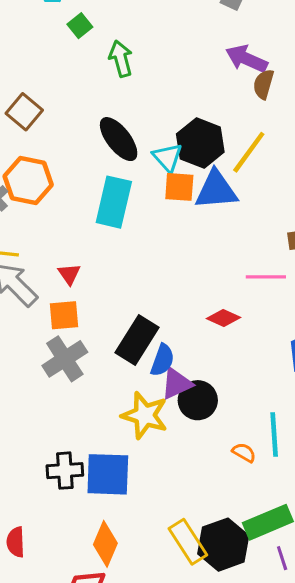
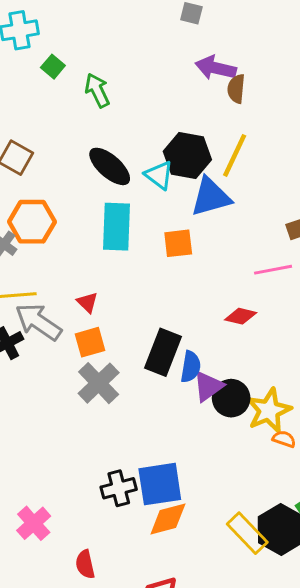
orange square: (179, 187) -> (178, 243), moved
yellow star: (145, 415) -> (269, 410), moved, turned -30
orange diamond: (105, 544) -> (168, 519), moved, turned 63

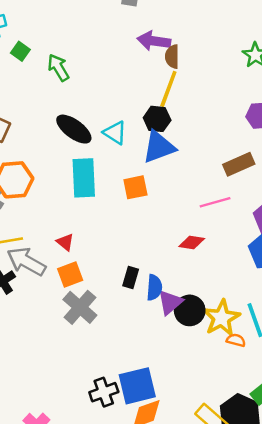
black hexagon: (187, 155) -> (157, 119), moved, size x0.7
yellow line: (235, 155) -> (168, 89), moved
black rectangle: (163, 352) -> (131, 278), size x0.6

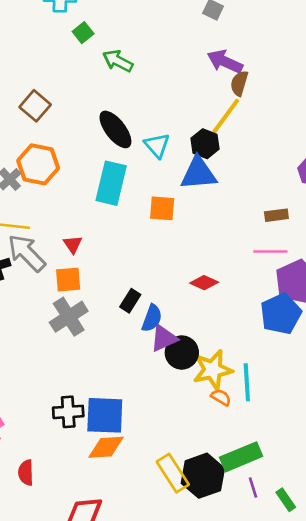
green arrow: (58, 68) -> (118, 61), turned -48
brown rectangle: (239, 164) -> (276, 215), size x0.7
pink line: (215, 202) -> (270, 252), moved

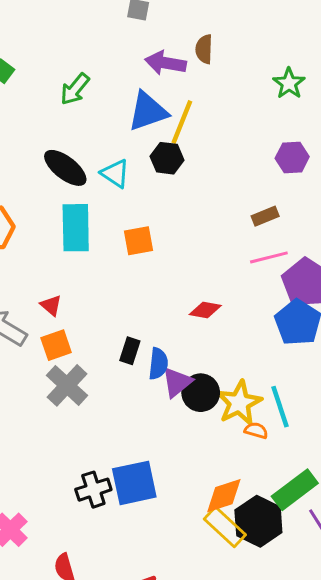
green arrow: (118, 61) -> (75, 89), moved, turned -64
brown semicircle: (239, 83) -> (204, 49), moved
blue triangle: (198, 173) -> (148, 111), moved
orange diamond: (106, 447) -> (224, 496), moved

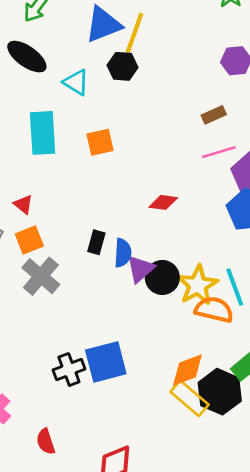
black ellipse: (65, 168) -> (27, 57), moved
orange semicircle: (256, 431) -> (214, 310), size x1.8

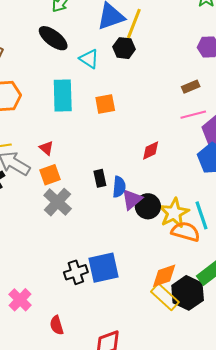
red diamond: (163, 202) -> (151, 150), turned -35
black rectangle: (96, 242) -> (100, 178), turned -30

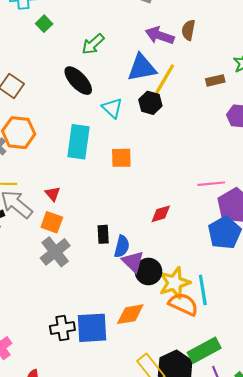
brown rectangle: (191, 87) -> (215, 80), moved
orange square: (50, 175) -> (52, 222), turned 30
purple triangle: (132, 199) -> (133, 262), turned -45
orange diamond: (164, 276) -> (130, 314), moved

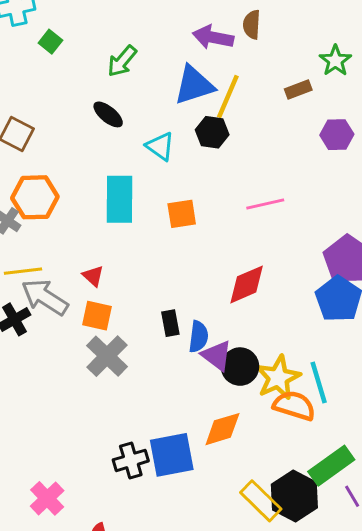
black ellipse: (78, 81) -> (108, 114), size x0.7
pink line: (211, 184) -> (265, 204), moved
red diamond: (161, 214) -> (247, 284), size x1.4

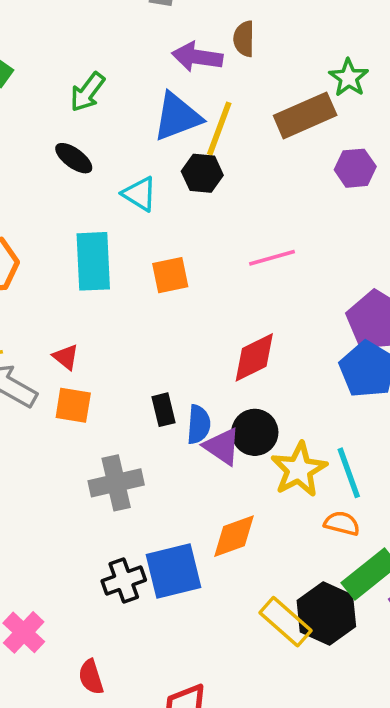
brown rectangle: (298, 90) -> (305, 115), size x1.8
gray cross: (107, 356) -> (116, 483), moved, turned 36
black circle: (240, 367) -> (255, 432), moved
orange semicircle: (294, 406) -> (342, 523), moved, size x0.7

